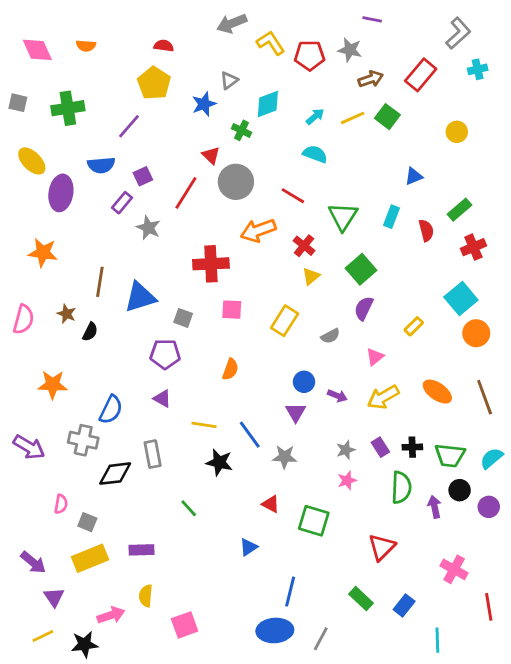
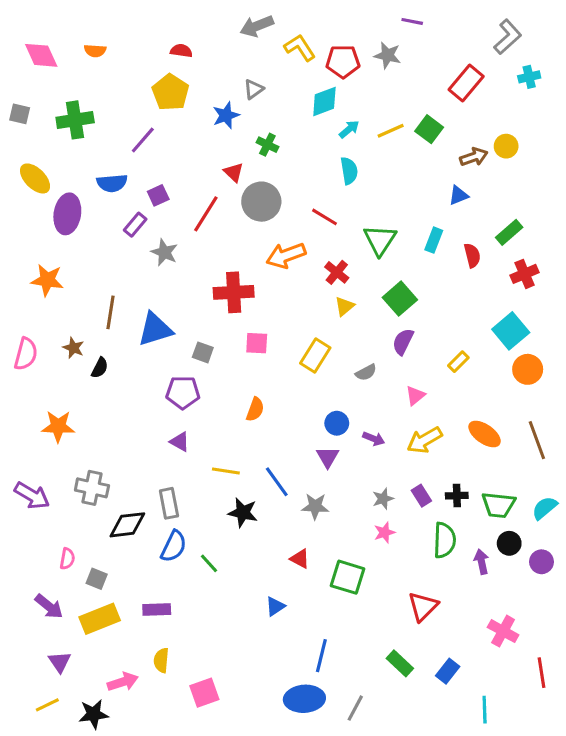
brown arrow: (371, 79) -> (474, 157), moved
cyan diamond: (268, 104) -> (324, 101), moved
cyan semicircle: (315, 154) -> (349, 171), turned 60
blue semicircle: (111, 410) -> (174, 546), moved
purple arrow: (33, 562) -> (49, 606), moved

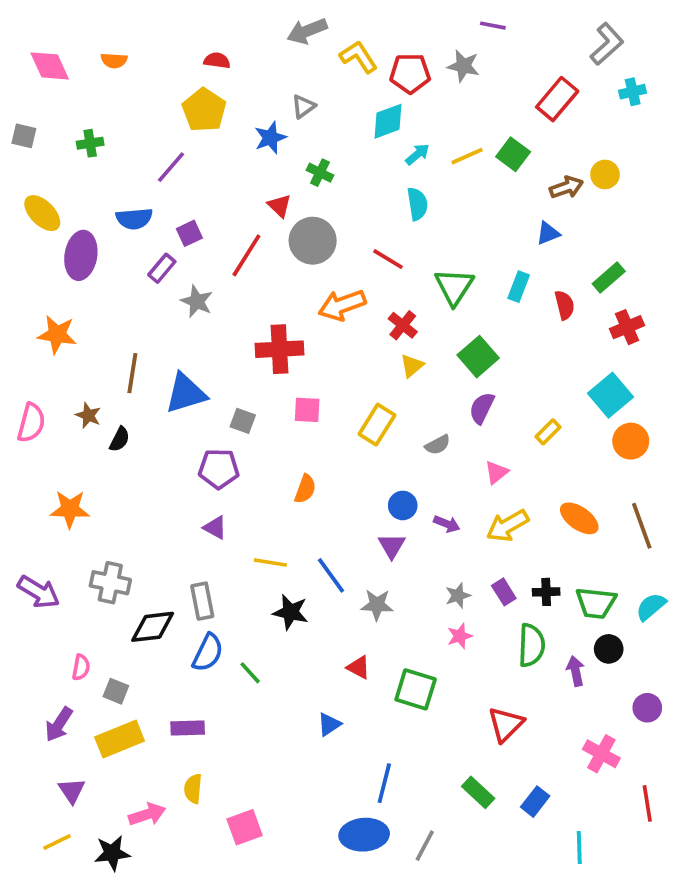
green cross: (75, 120) -> (90, 143), size x0.6
purple circle: (541, 562) -> (647, 708), moved
purple arrow: (49, 606) -> (59, 724), turned 84

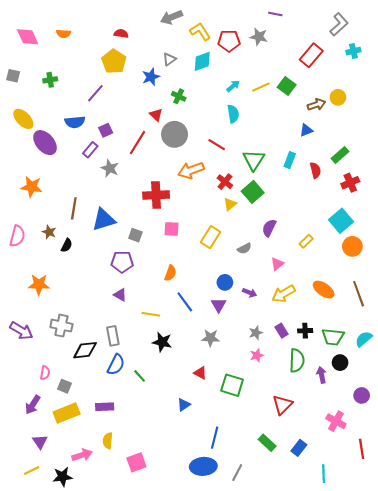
cyan diamond: (388, 121) -> (202, 61), moved
purple ellipse: (81, 255) -> (45, 143), turned -50
green square: (478, 357) -> (253, 192), moved
blue line: (331, 575) -> (185, 302), moved

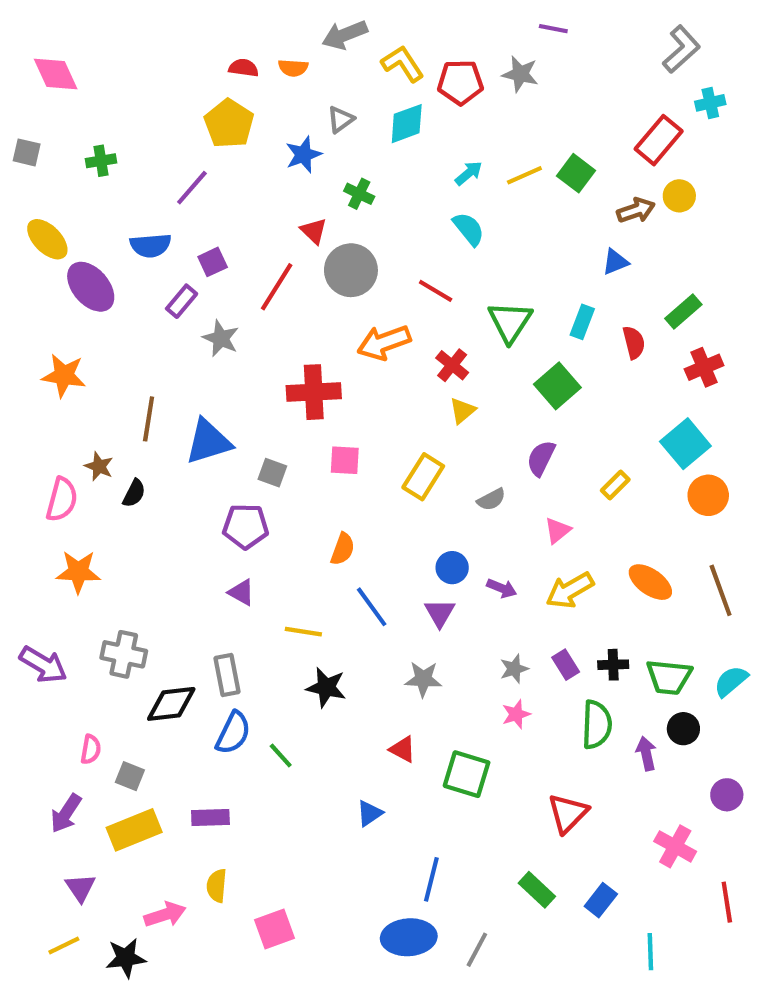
orange semicircle: (64, 34) -> (293, 68), moved
red rectangle: (311, 55) -> (659, 140), moved
cyan semicircle: (233, 114) -> (469, 229), turned -30
green square: (253, 192) -> (557, 386), moved
pink semicircle: (17, 236) -> (62, 499), moved

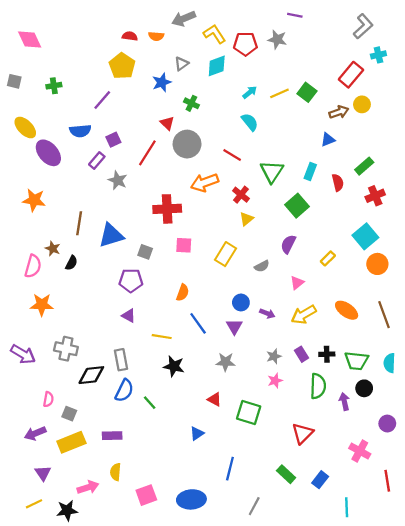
cyan semicircle: (731, 681) -> (389, 363), turned -48
purple arrow: (66, 813) -> (35, 433), turned 35
blue ellipse: (409, 937) -> (191, 499), moved

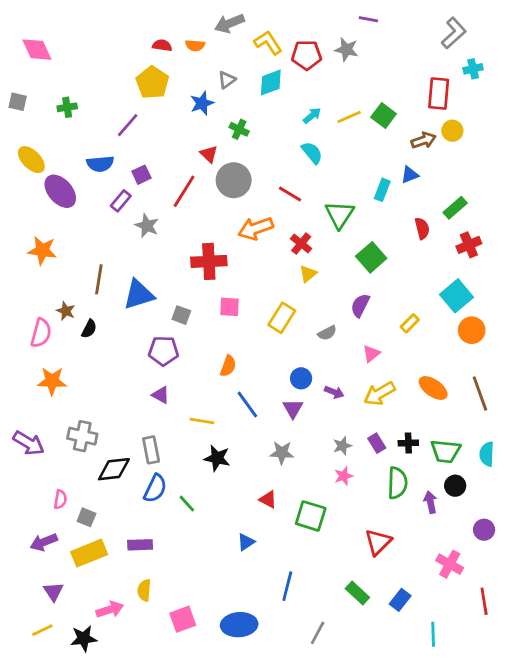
red rectangle: (351, 75) -> (439, 94), turned -35
cyan rectangle: (310, 172) -> (382, 190), moved

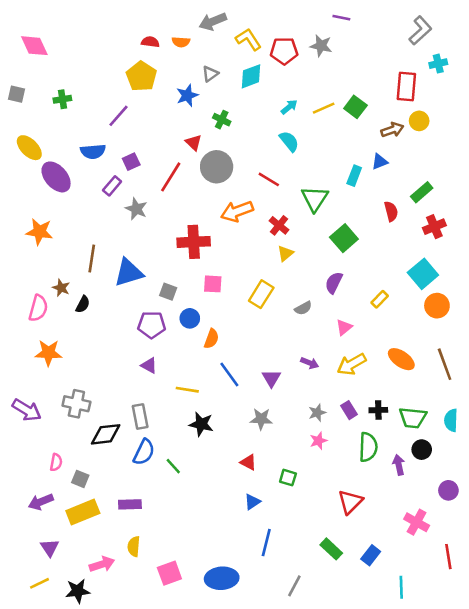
blue circle: (301, 378) -> (190, 318), moved
green square: (311, 516) -> (288, 478), size x0.6
blue triangle: (246, 542) -> (252, 502), moved

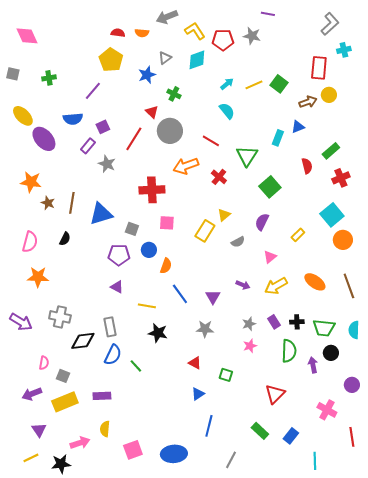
yellow triangle: (285, 253) -> (224, 215), moved
brown star: (61, 288) -> (48, 203), moved

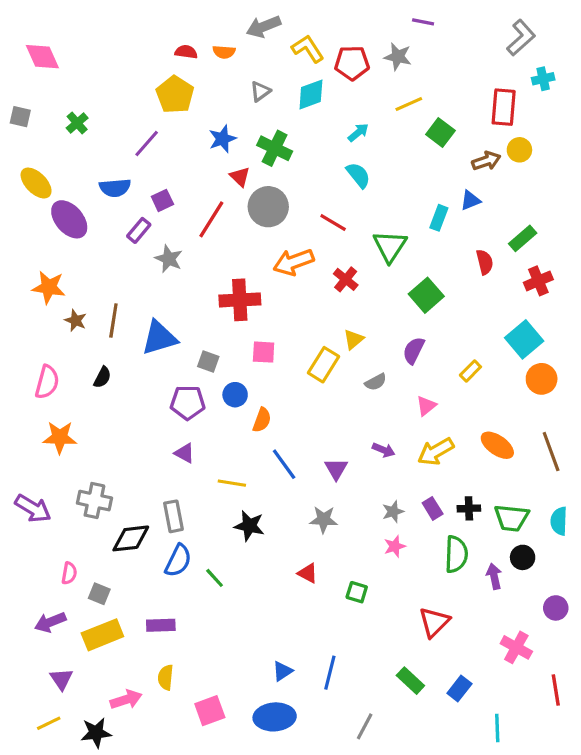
blue star: (147, 75) -> (222, 139), moved
green cross: (49, 78) -> (77, 123), turned -32
yellow line: (254, 85) -> (409, 104), moved
green cross: (174, 94) -> (275, 148), size x1.5
blue triangle: (198, 394) -> (282, 671), moved

